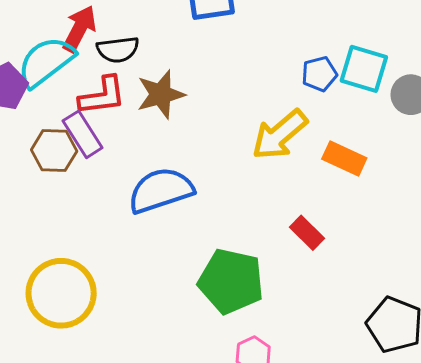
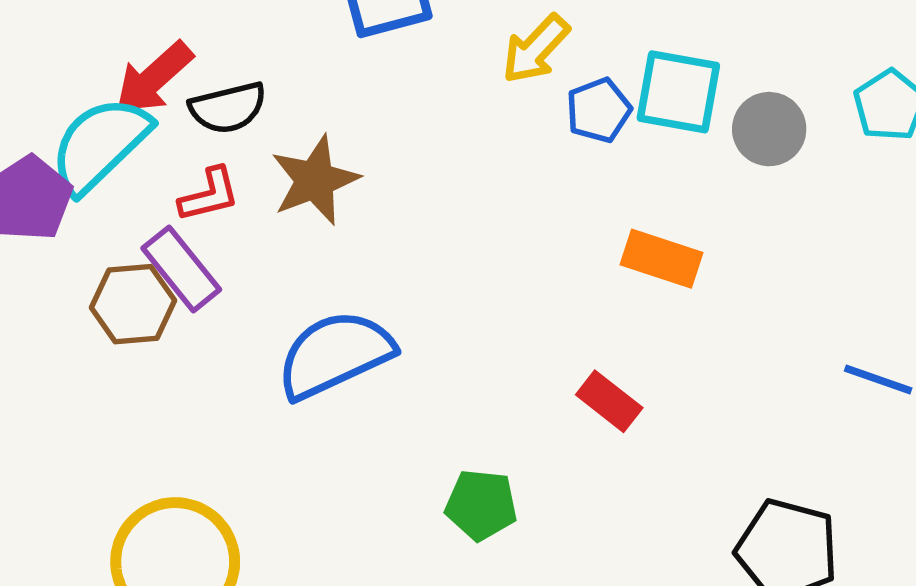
red arrow: (79, 29) -> (154, 78), turned -153
red L-shape: (102, 96) -> (209, 195), size x0.7
yellow arrow: (280, 135) -> (536, 49), moved, size x0.7
green pentagon: (231, 281) -> (481, 505), size x0.6

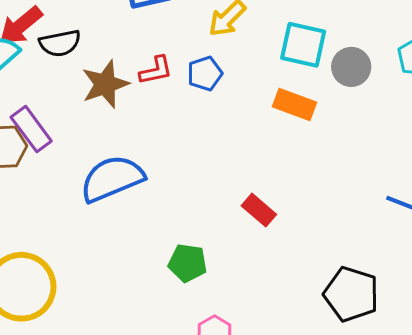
blue pentagon: (599, 110) -> (205, 74), moved
red L-shape: (209, 195) -> (156, 70), moved
orange rectangle: (661, 259) -> (295, 104), moved

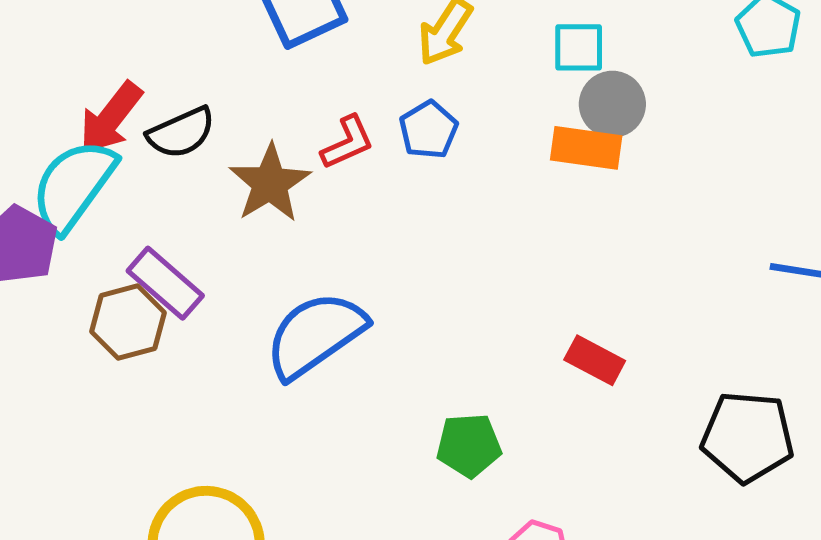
cyan square: (303, 45) -> (579, 47), size x0.7
gray circle: (351, 67) -> (612, 104), moved
red rectangle: (259, 210) -> (595, 360), moved

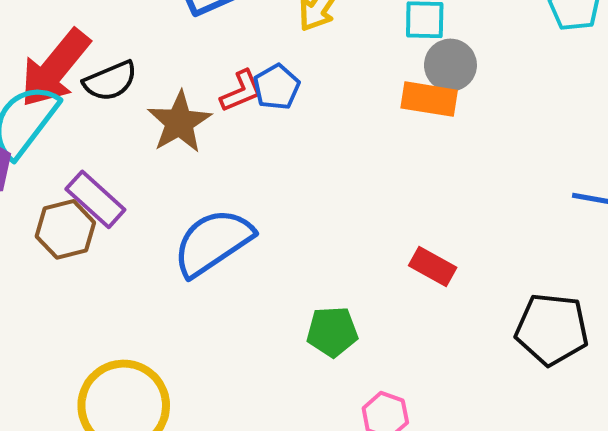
red arrow: (111, 118) -> (55, 68), size x1.4
blue pentagon: (428, 130) -> (277, 87), moved

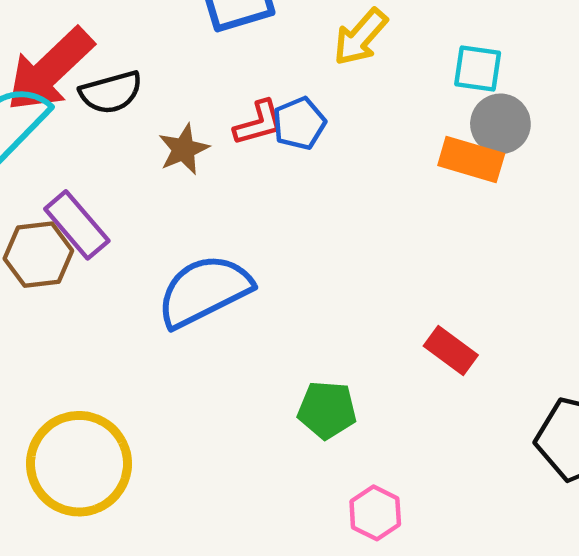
brown star: (179, 122) -> (184, 149), size x0.7

